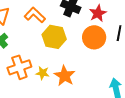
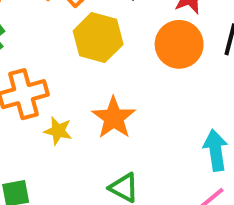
yellow star: (43, 73) -> (58, 131), moved

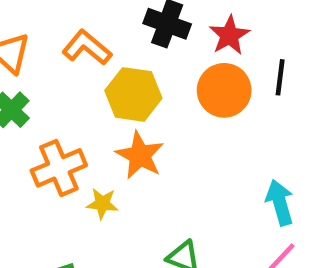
orange star: (114, 118) -> (140, 155), moved

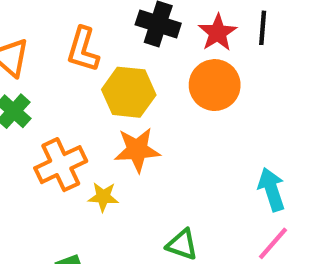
orange L-shape: (87, 48) -> (83, 49), turned -111
black line: (280, 77) -> (263, 28), moved
orange star: (140, 155) -> (137, 150), turned -30

